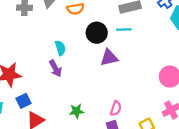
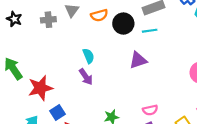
black circle: (97, 33) -> (123, 24), moved
pink semicircle: (116, 108) -> (150, 110), turned 64

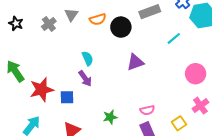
gray cross: (48, 20) -> (49, 24), turned -32
cyan line: (150, 31) -> (174, 38), moved, turned -32
blue square: (58, 113) -> (67, 97), moved, turned 32

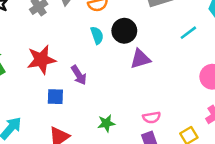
black circle: (121, 27) -> (124, 31), moved
cyan semicircle: (88, 58) -> (97, 35), moved
red star: (42, 90) -> (41, 60), moved

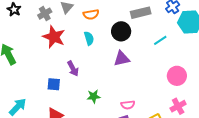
black circle: (124, 31) -> (121, 31), moved
red star: (41, 60) -> (54, 37), moved, turned 30
green star: (106, 123) -> (94, 96), moved

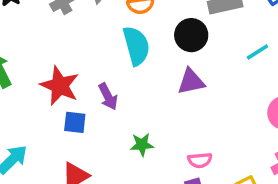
red star: (54, 37) -> (60, 86), moved
cyan semicircle: (89, 38) -> (136, 46), size x1.6

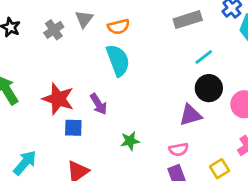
black circle: (191, 35) -> (209, 88), moved
cyan line: (257, 52) -> (204, 57), moved
purple triangle: (191, 82) -> (190, 115), moved

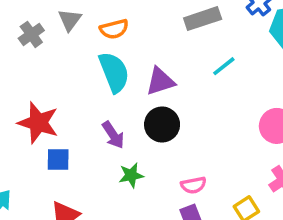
black circle: (209, 88) -> (162, 125), moved
purple arrow: (99, 104) -> (113, 135), moved
purple triangle: (190, 115) -> (160, 81), moved

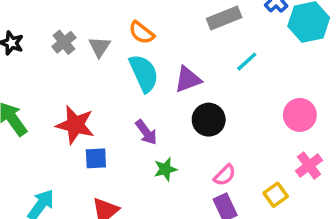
gray triangle: (70, 20) -> (99, 47), moved
orange semicircle: (114, 29) -> (142, 33), turned 56
black circle: (162, 125) -> (209, 120), moved
pink semicircle: (194, 185) -> (225, 175), turned -30

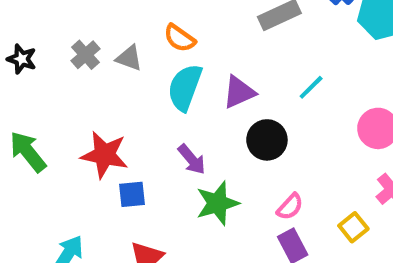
gray triangle: (99, 47) -> (129, 58), turned -40
cyan line: (247, 62) -> (311, 87), moved
cyan semicircle: (144, 73) -> (185, 87), turned -132
green star: (165, 169) -> (217, 203), size x1.5

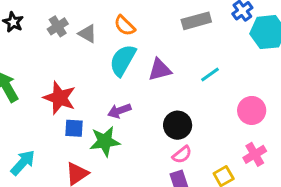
black circle: (267, 140) -> (178, 125), moved
purple arrow: (192, 159) -> (119, 111), turned 100
green star: (217, 203) -> (105, 141), moved

